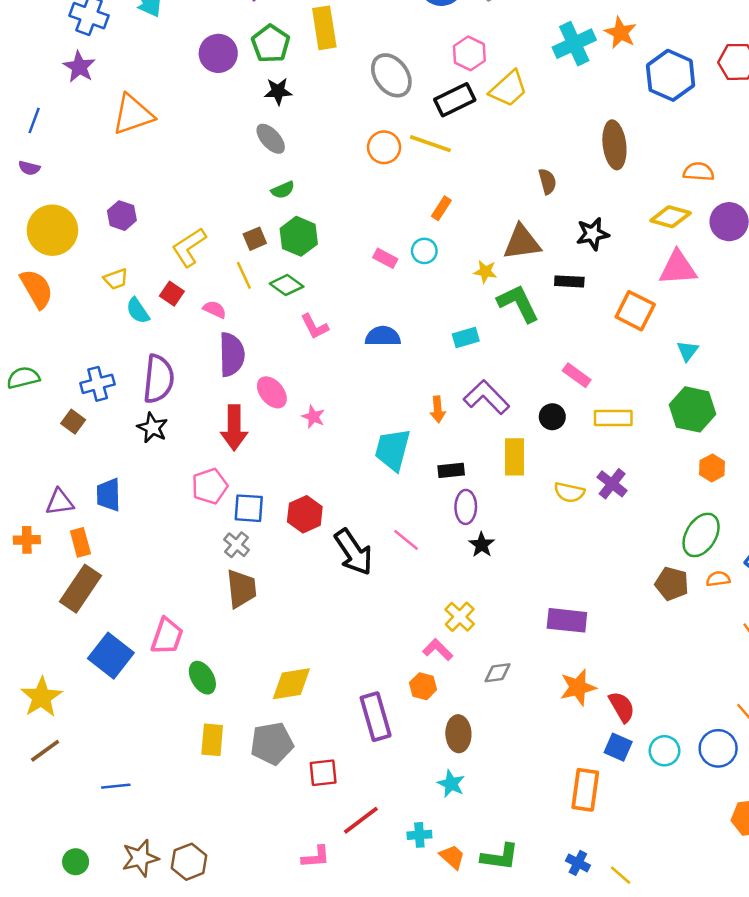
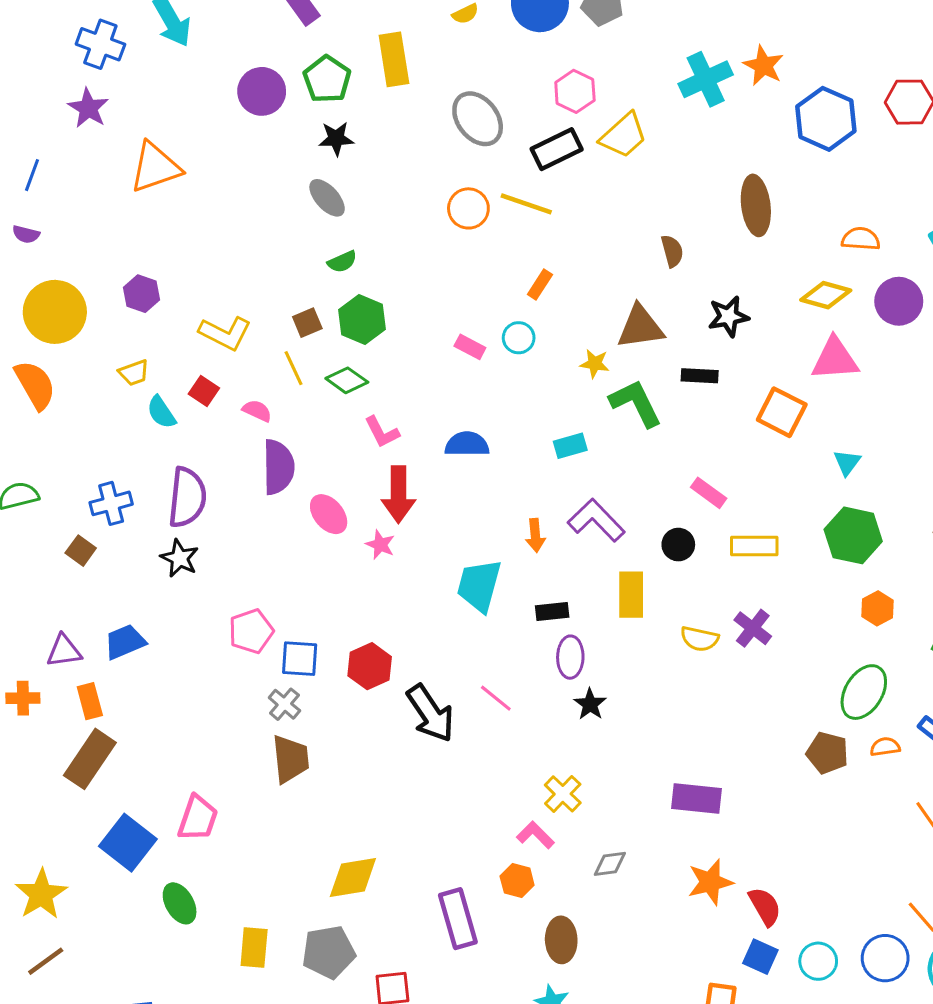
yellow L-shape: (189, 247) -> (225, 333), turned -120
red arrow: (234, 428) -> (398, 494), moved
blue trapezoid: (109, 495) -> (125, 642), turned 68
green ellipse: (202, 678) -> (180, 903), moved

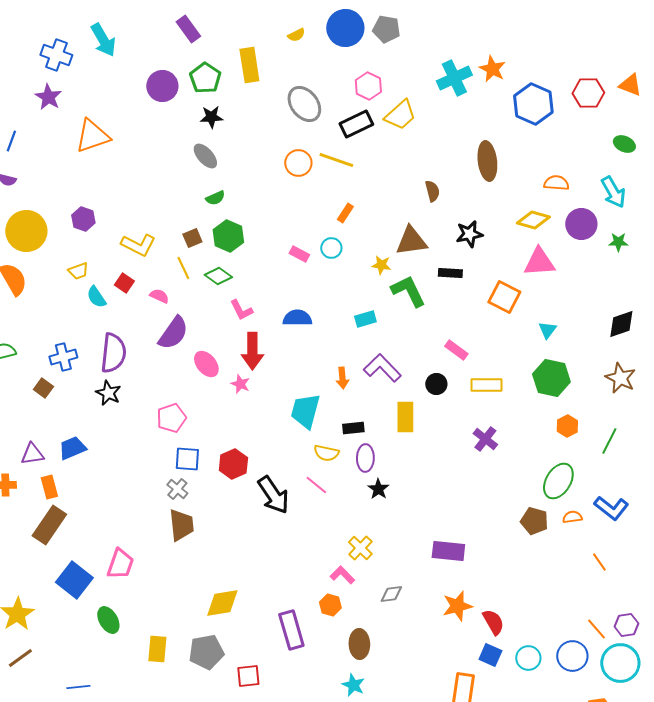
purple semicircle: (278, 467) -> (173, 333), turned 36
pink pentagon: (251, 631) -> (171, 418), moved
yellow semicircle: (700, 639) -> (326, 453), moved

